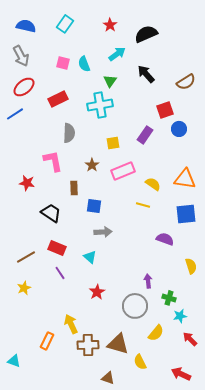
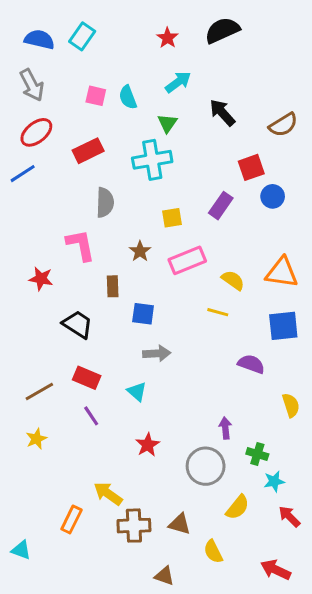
cyan rectangle: (65, 24) -> (82, 36), moved
black semicircle: (146, 34) -> (222, 30), moved
yellow arrow: (71, 324) -> (108, 494), turned -30
brown triangle: (118, 344) -> (180, 524), size x0.7

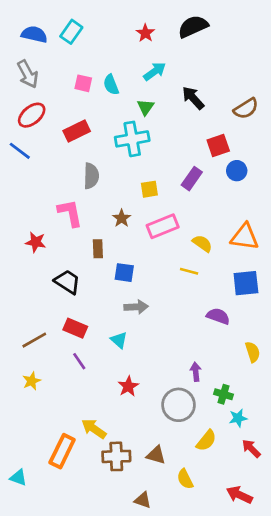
blue line: (23, 174) -> (20, 151), turned 70
orange rectangle: (71, 520) -> (62, 451), size x1.4

